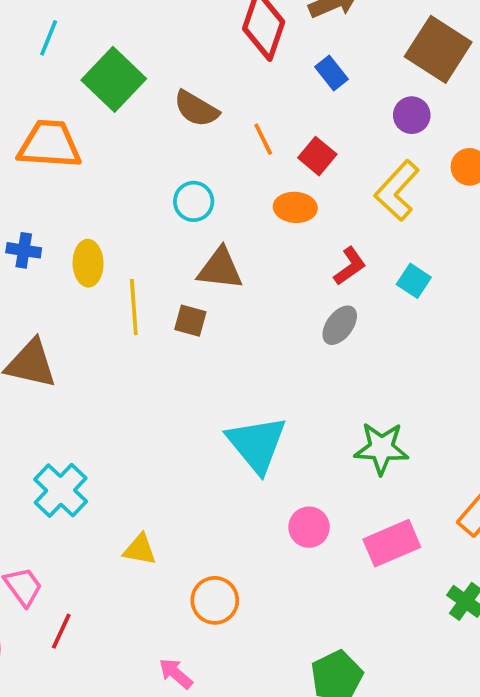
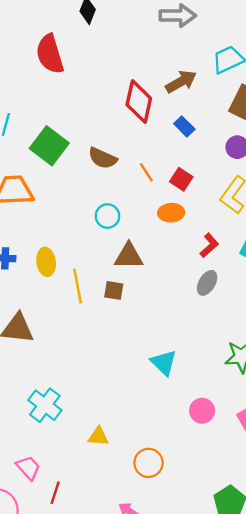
cyan triangle: (257, 444) -> (164, 363), size x0.7

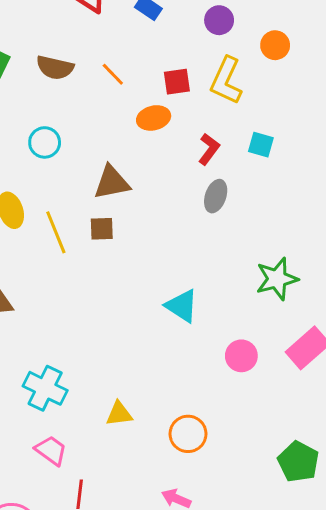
red square: (181, 179) -> (177, 82), moved, turned -30
cyan circle: (107, 216) -> (45, 142), moved
pink trapezoid: (28, 468) -> (51, 450), moved

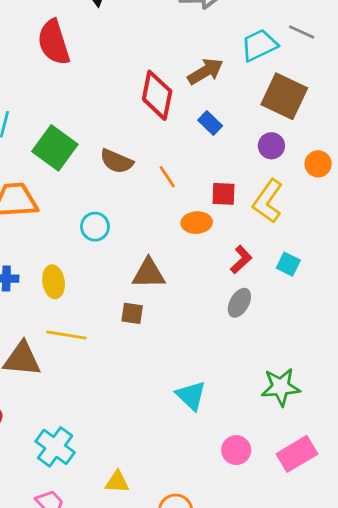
orange circle: (275, 45) -> (318, 164), moved
yellow line: (56, 232) -> (66, 335), moved, turned -69

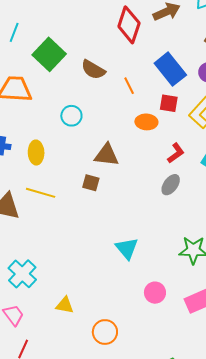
blue rectangle: (210, 123) -> (170, 69), moved, size x1.8

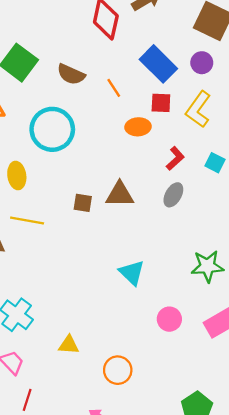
cyan circle: (71, 116) -> (52, 129), size x1.8
brown triangle: (107, 155) -> (120, 194), moved

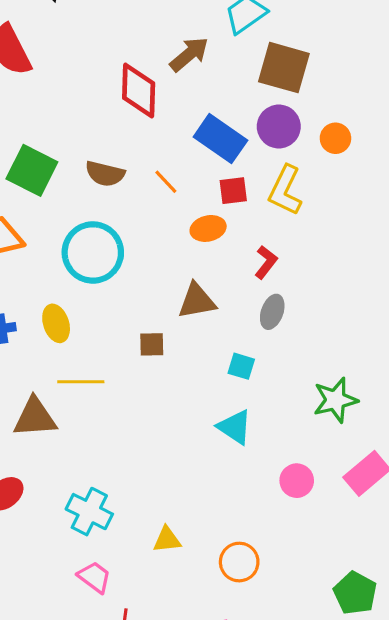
purple circle: (202, 63) -> (279, 127), size x1.4
cyan square: (215, 163) -> (241, 366), moved
brown triangle: (120, 194) -> (197, 301), moved

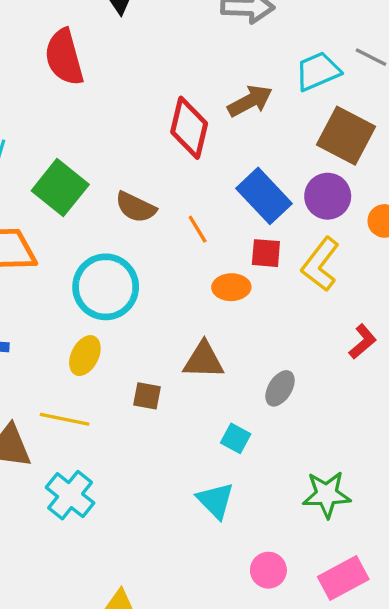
red L-shape: (266, 262) -> (363, 342), moved
yellow ellipse: (56, 323) -> (85, 356), moved, turned 33
cyan cross: (89, 512) -> (70, 495), moved

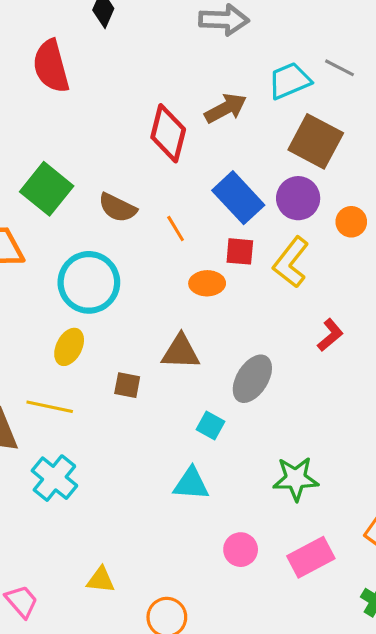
gray ellipse: (280, 388) -> (252, 379), size x1.4
cyan triangle: (215, 500) -> (191, 484), turned -42

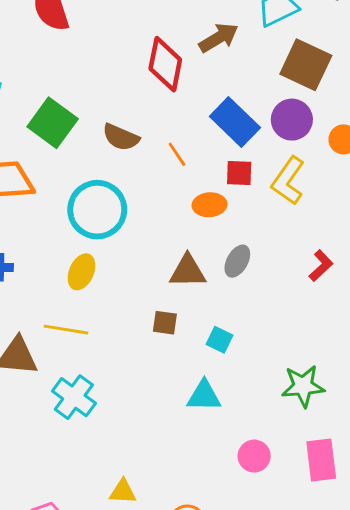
red L-shape: (330, 335) -> (321, 266), moved
gray ellipse: (252, 379) -> (237, 261), moved, size x0.7
brown square: (127, 385) -> (165, 323), moved
pink rectangle: (311, 557) -> (321, 460), turned -66

